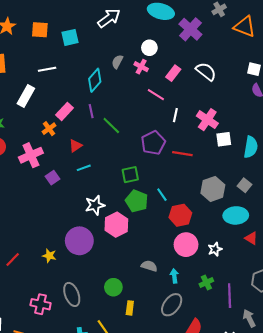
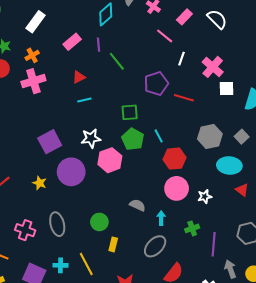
orange cross: (49, 129) -> (32, 55), moved
purple square: (53, 178) -> (50, 142), moved, size x1.6

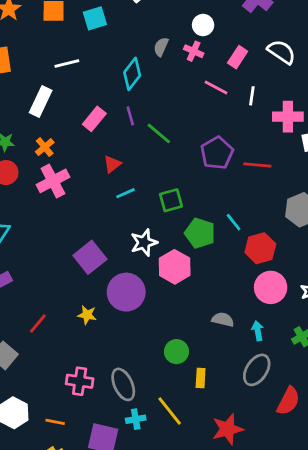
white line: (182, 59) -> (252, 96), moved
pink cross: (213, 67) -> (288, 117), turned -30
green square: (130, 112) -> (171, 200), moved
gray ellipse: (57, 224) -> (123, 384), moved

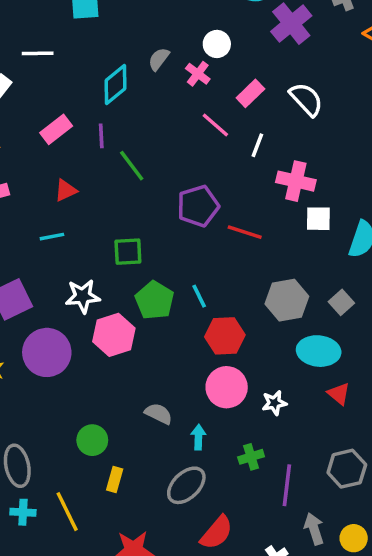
cyan line: (126, 193) -> (52, 237), moved

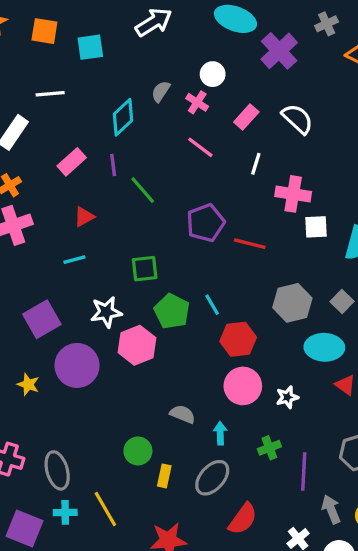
pink line: (215, 125) -> (200, 147), moved
green circle: (92, 440) -> (138, 451), moved
yellow rectangle: (115, 480) -> (164, 476), moved

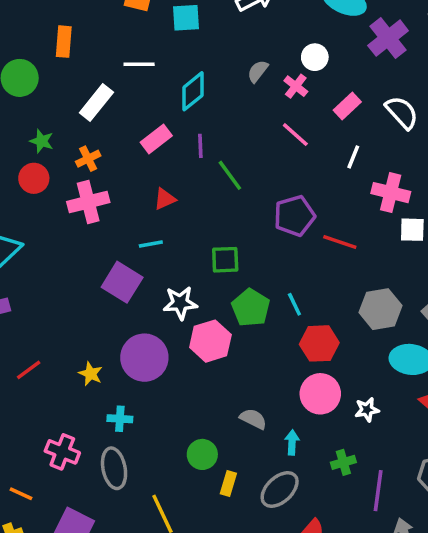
cyan diamond: (123, 117) -> (193, 91), moved
purple square: (42, 319) -> (122, 282), moved, turned -33
cyan cross: (65, 512) -> (120, 419), moved

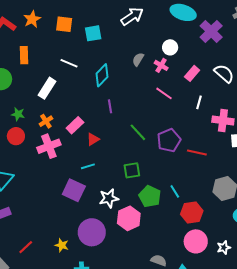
white line: (139, 64) -> (69, 63), turned 30
pink rectangle: (156, 139) -> (75, 125), moved
green line: (230, 175) -> (138, 132), moved

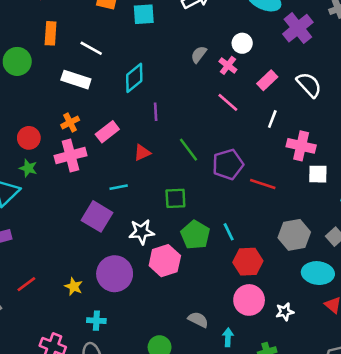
white line: (69, 63) -> (91, 48), moved
cyan diamond: (102, 75) -> (134, 78), moved
white rectangle: (47, 88) -> (76, 80), turned 70
green star: (18, 114) -> (28, 168), moved
red triangle: (93, 139) -> (142, 153), moved

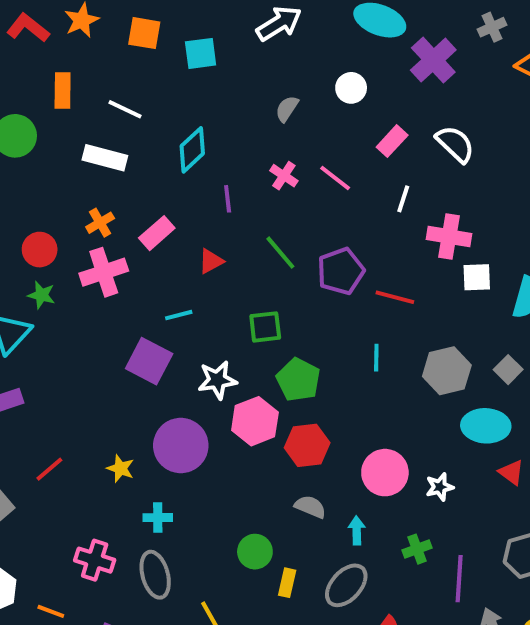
pink cross: (228, 65) -> (284, 176), moved
cyan line: (229, 232) -> (376, 358), moved, turned 30
red hexagon: (248, 262) -> (307, 445), moved

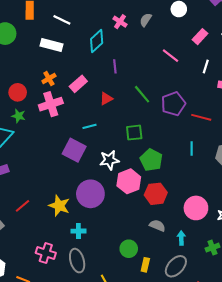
pink cross: (284, 176) -> (120, 22), moved
yellow star: (120, 468) -> (59, 206), size x1.5

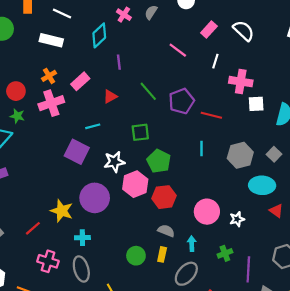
red line: (22, 206) -> (33, 228), moved
yellow rectangle: (145, 265) -> (162, 254), moved

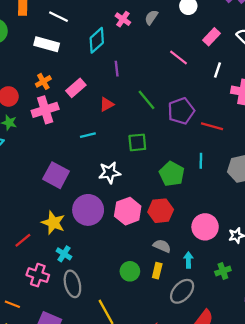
purple square: (77, 152) -> (56, 175), moved
green pentagon: (159, 161) -> (172, 174), moved
pink hexagon: (135, 184) -> (128, 211), moved
cyan cross: (82, 238) -> (64, 254), moved, turned 32

